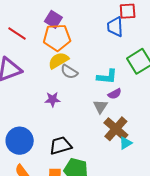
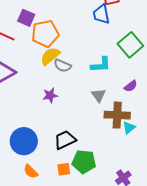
purple square: (53, 19) -> (26, 18), moved
purple semicircle: (115, 94) -> (131, 86), moved
brown cross: (116, 129) -> (117, 115), turned -30

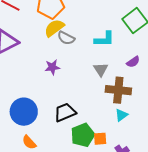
cyan triangle: (129, 128) -> (121, 115), moved
green pentagon: (84, 162) -> (83, 135), turned -30
orange square: (64, 169) -> (100, 139), moved

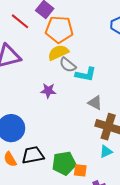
cyan L-shape: (104, 39) -> (86, 74), moved
gray triangle: (101, 69) -> (95, 103), turned -42
black trapezoid: (65, 112) -> (33, 155), moved

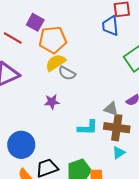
cyan L-shape: (86, 74) -> (88, 128), moved
gray triangle: (95, 103) -> (111, 109), moved

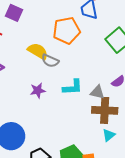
orange pentagon: (53, 40) -> (67, 30), moved
yellow semicircle: (56, 63) -> (38, 51), turned 70
cyan L-shape: (88, 128) -> (73, 87), moved

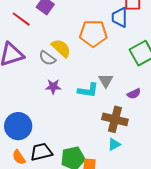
gray semicircle: (50, 61) -> (47, 58), moved
gray triangle: (97, 92) -> (106, 81), moved, turned 35

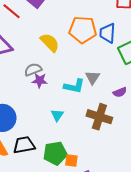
blue trapezoid: (120, 17) -> (108, 33), moved
gray semicircle: (47, 58) -> (33, 70), moved, turned 120
cyan triangle: (114, 144) -> (57, 115), moved, turned -32

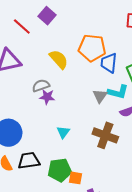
blue trapezoid: (108, 33) -> (109, 63), moved
cyan L-shape: (74, 86) -> (118, 92), moved

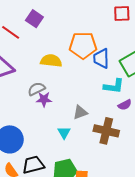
yellow semicircle: (59, 59) -> (51, 61), turned -35
gray triangle: (100, 96) -> (80, 112), moved, turned 42

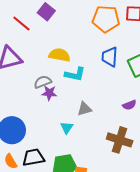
orange pentagon: (83, 45) -> (106, 19), moved
cyan L-shape: (114, 86) -> (75, 74), moved
brown cross: (106, 131) -> (120, 140), moved

